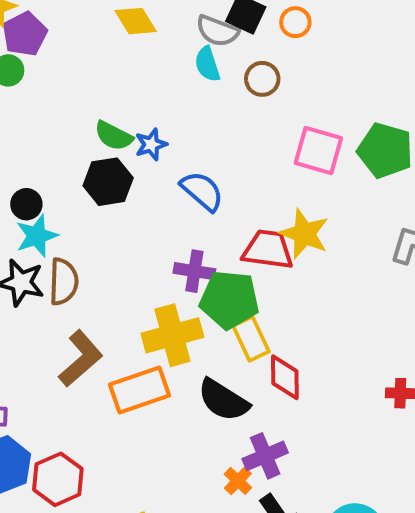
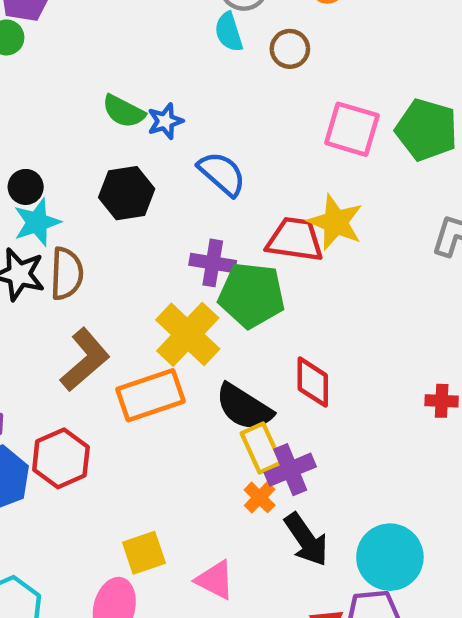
black hexagon: (108, 182) -> (127, 193), moved
yellow cross: (172, 335) -> (188, 334), turned -32
yellow rectangle: (251, 339) -> (261, 448), moved
red hexagon: (58, 479) -> (61, 458), moved

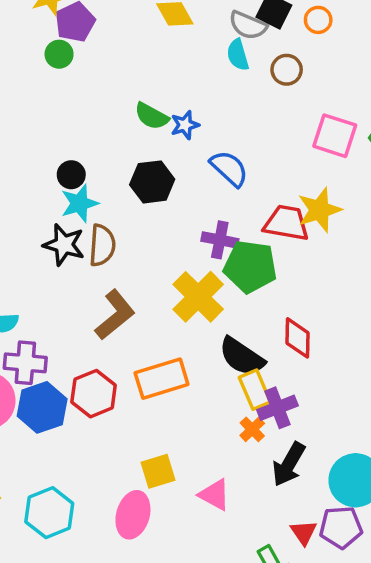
yellow star: (336, 222) -> (319, 210), turned 30
orange rectangle: (151, 395) -> (162, 379), moved
black arrow: (306, 540) -> (289, 464), turned 63

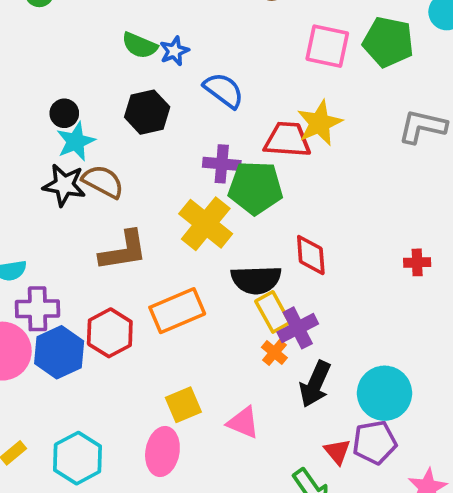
brown semicircle: (102, 245) -> (103, 182), turned -60
brown L-shape: (115, 315) -> (123, 251), turned 36
black semicircle: (242, 357) -> (256, 280), turned -30

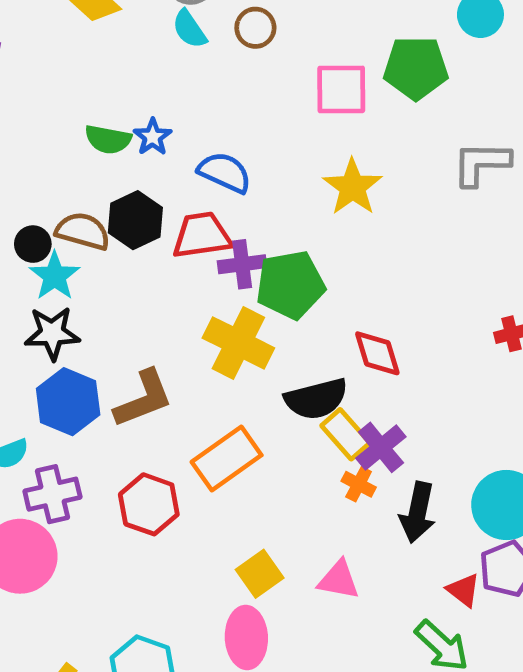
red trapezoid: (287, 140) -> (202, 235), moved
brown semicircle: (103, 182) -> (83, 231), moved
blue hexagon: (59, 352) -> (68, 402), moved

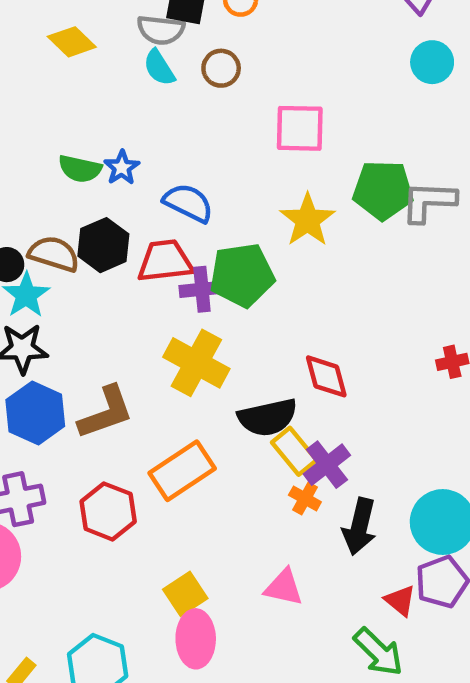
green pentagon: (416, 68) -> (383, 190), moved
green pentagon: (290, 285) -> (242, 275), moved
yellow square: (260, 574) -> (185, 594), moved

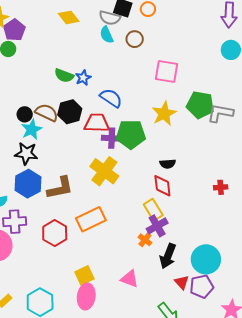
black semicircle: (268, 417) -> (168, 164), moved, size x0.6
yellow rectangle: (294, 451) -> (153, 210), moved
red triangle: (400, 601) -> (182, 282), moved

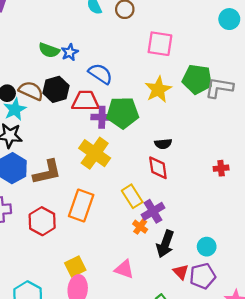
yellow rectangle: (153, 210) -> (132, 196), moved
orange rectangle: (91, 219) -> (81, 206), turned -44
cyan circle: (206, 259) -> (207, 247), size x0.6

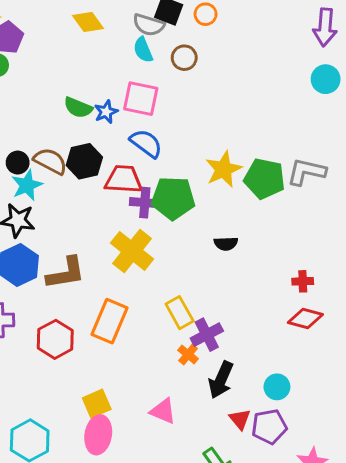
pink square: (160, 44) -> (141, 99), moved
green pentagon: (197, 79) -> (265, 179), moved
red diamond: (158, 168) -> (305, 319), moved, turned -70

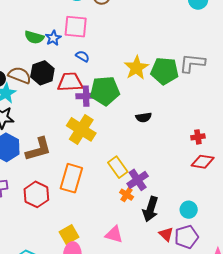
blue semicircle: (146, 143) -> (82, 56), size x0.6

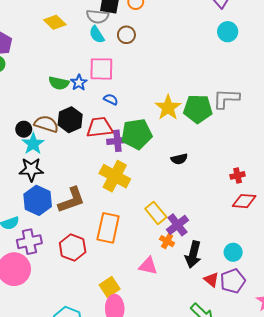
pink triangle: (114, 235) -> (148, 266), moved

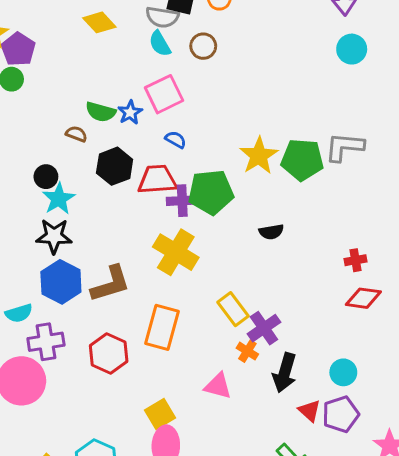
pink square: (101, 69) -> (164, 94), turned -30
brown semicircle: (46, 124) -> (76, 134), moved, size x0.6

